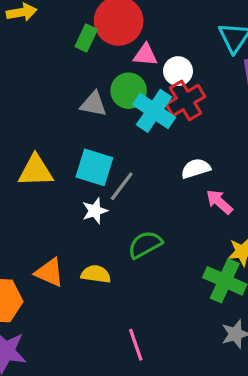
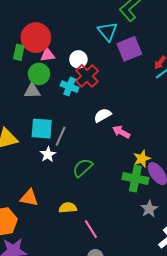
pink triangle: (145, 55) -> (48, 55), moved
green circle: (129, 91) -> (39, 74), moved
cyan cross: (154, 111) -> (70, 87), size x0.7
yellow semicircle: (96, 274) -> (68, 208), moved

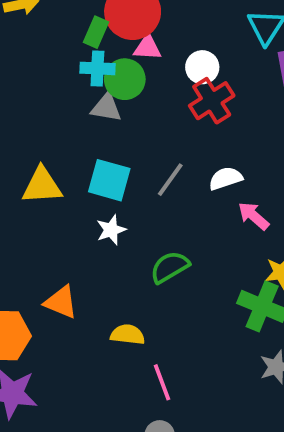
cyan cross: (70, 87) -> (97, 68), moved, turned -30
gray line: (61, 136) -> (170, 180), moved

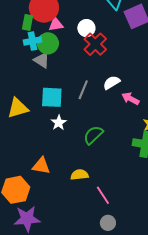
gray triangle: (106, 108) -> (42, 60), turned 36

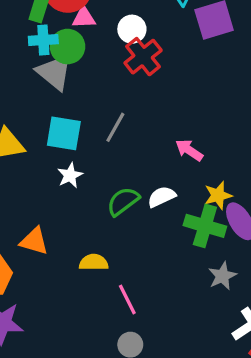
gray triangle: (42, 60) -> (54, 72), size x1.4
white semicircle: (112, 83) -> (162, 197), moved

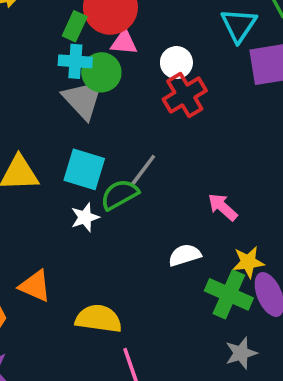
green semicircle: (123, 201) -> (119, 195), moved
yellow semicircle: (94, 262) -> (99, 319), size x1.4

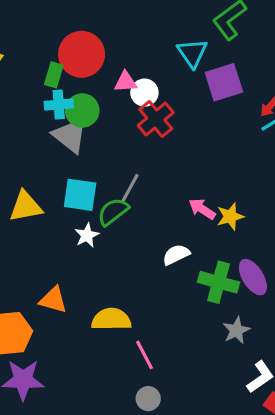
pink triangle: (124, 42) -> (126, 82), moved
yellow star: (248, 262) -> (230, 216), moved

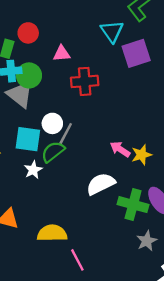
red circle: (82, 54) -> (28, 33), size x0.6
white circle: (144, 93) -> (52, 123), moved
red cross: (156, 119) -> (85, 81), turned 36
white semicircle: (176, 255) -> (101, 184), size x1.4

